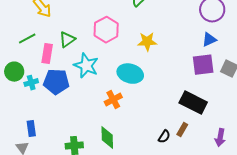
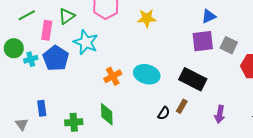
cyan ellipse: (130, 74) -> (147, 74), moved
blue pentagon: (56, 82) -> (56, 58), turned 30
blue rectangle: (31, 129) -> (42, 108), moved

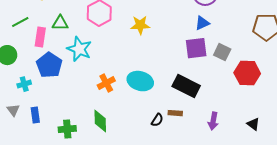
green triangle: (67, 16) -> (60, 23), turned 36
cyan cross: (31, 59) -> (24, 84), moved
brown rectangle: (182, 106) -> (175, 113), turned 64
gray triangle: (22, 124) -> (13, 110), moved

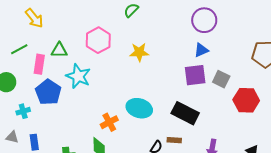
orange cross: (106, 83) -> (109, 122), moved
gray triangle: (13, 110) -> (12, 137), turned -40

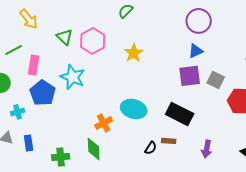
green triangle: (59, 50) -> (65, 37), moved, turned 42
yellow star: (139, 52) -> (134, 53), turned -30

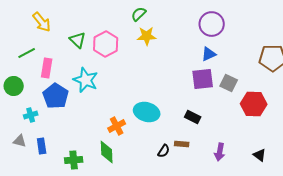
yellow star: (134, 53) -> (147, 36), moved, turned 30
black rectangle: (180, 114) -> (193, 117), size x0.6

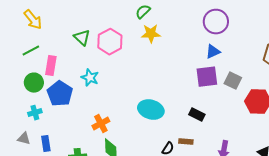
yellow arrow: (42, 22) -> (33, 20), moved
cyan star: (86, 80) -> (90, 78), size x0.7
green circle: (14, 86) -> (34, 83), moved
orange cross: (117, 126) -> (101, 124), moved

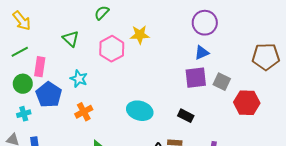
green semicircle: (143, 12) -> (102, 13), moved
pink hexagon: (110, 42) -> (112, 49), moved
orange cross: (101, 124) -> (84, 112), moved

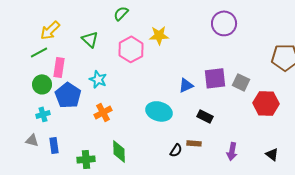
yellow arrow: (22, 21) -> (50, 30), moved, turned 85
blue triangle: (202, 53) -> (186, 85), moved

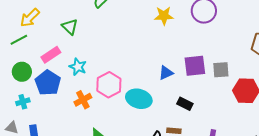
yellow star: (159, 35) -> (164, 16), moved
pink hexagon: (131, 49) -> (109, 85), moved
pink rectangle: (59, 67) -> (51, 55), moved, turned 48
gray square: (241, 82) -> (221, 70), turned -30

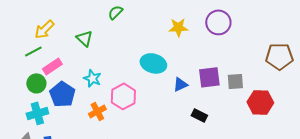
pink rectangle: (51, 55) -> (52, 66), moved
cyan ellipse: (139, 99) -> (153, 63), moved
cyan cross: (23, 102) -> (37, 113), size x1.5

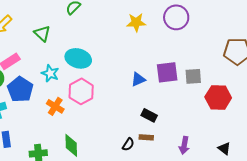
cyan ellipse: (153, 63) -> (78, 58), moved
orange cross: (97, 111) -> (55, 106), turned -30
black rectangle: (199, 115) -> (149, 115), moved

